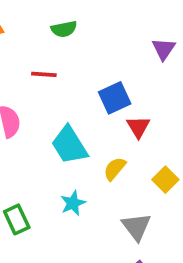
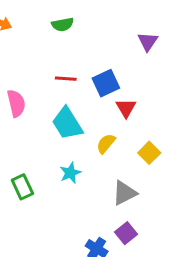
red line: (44, 74) -> (66, 79), moved
gray triangle: (136, 227) -> (124, 193), turned 40

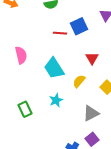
red line: (66, 79) -> (60, 33), moved
blue square: (106, 83) -> (79, 26), moved

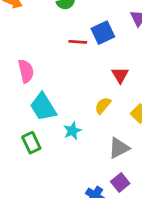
cyan trapezoid: (54, 68) -> (43, 107), moved

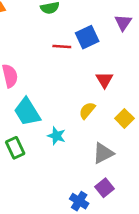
cyan star: (72, 131) -> (57, 136), turned -30

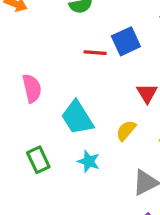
cyan trapezoid: (27, 112) -> (77, 118), moved
green rectangle: (15, 148) -> (38, 160), moved

